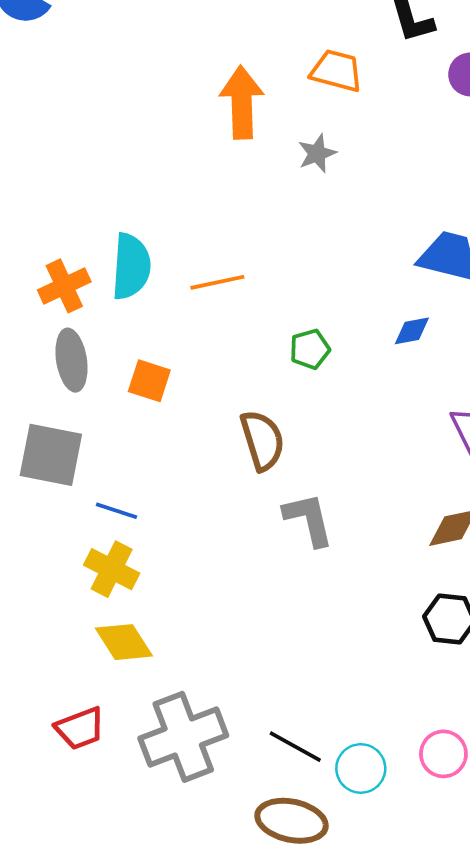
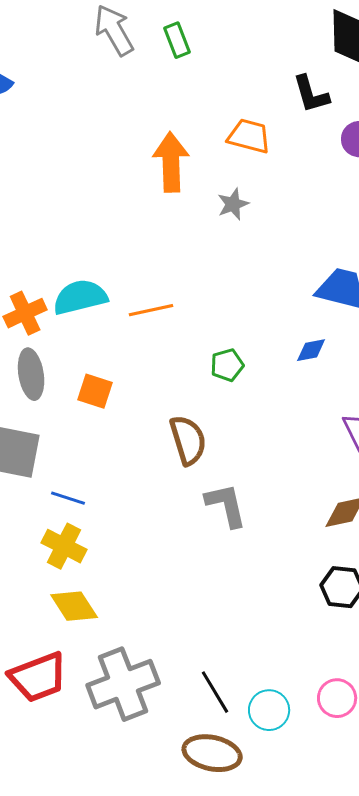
cyan semicircle: (131, 266) -> (80, 297), turned -108
red trapezoid: (80, 728) -> (38, 677), size x1.4
black line: (295, 747) -> (215, 692), turned 30

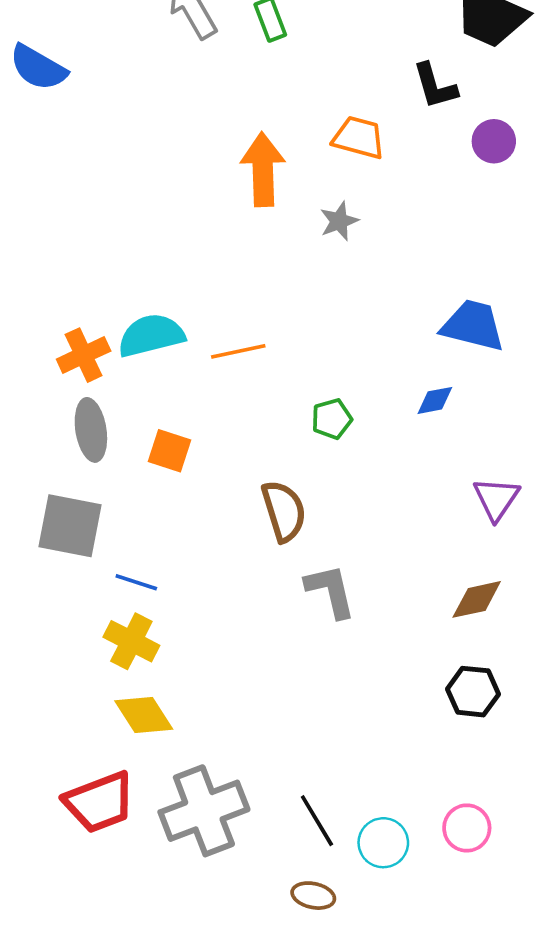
brown ellipse: (212, 753) -> (313, 896), size x0.6

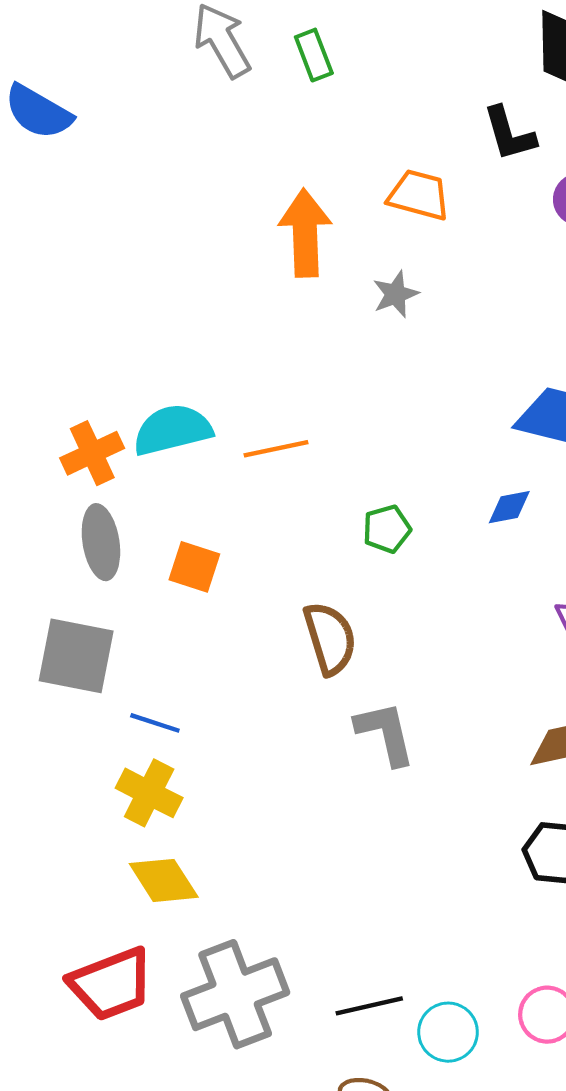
black line: (317, 821) -> (369, 1006), turned -72

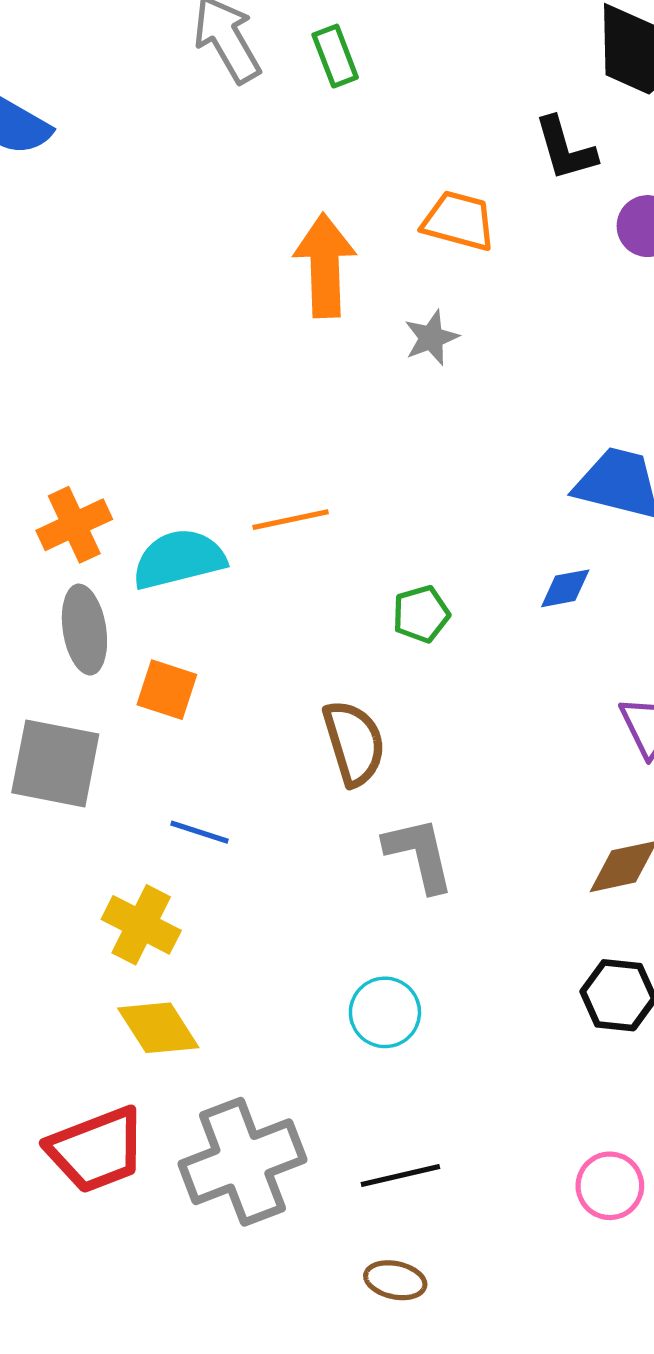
cyan semicircle: (172, 430) -> (179, 559), moved
orange square: (194, 567) -> (167, 690), moved
blue line: (155, 723) -> (200, 832), moved
cyan circle: (448, 1032) -> (385, 1012), moved

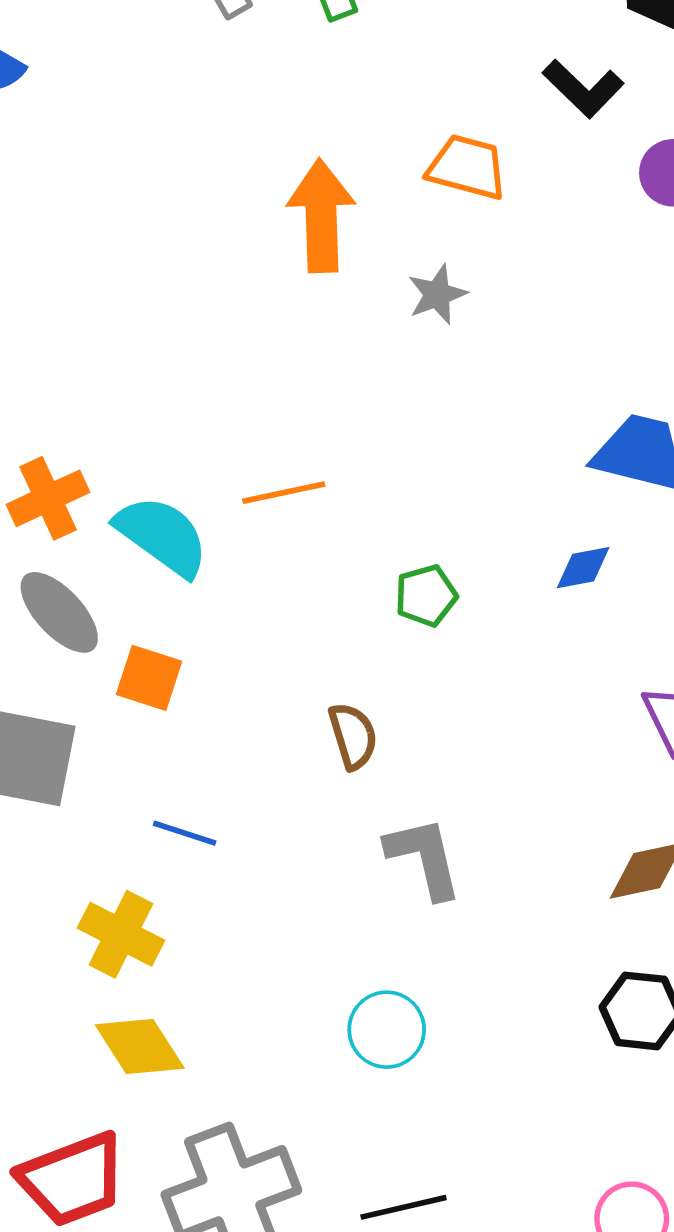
black L-shape: (565, 149) -> (583, 89), turned -30
cyan semicircle: (179, 559) -> (162, 536), turned 50
gray ellipse: (84, 630) -> (59, 612), turned -34
brown semicircle: (354, 743) -> (353, 736), size x0.7

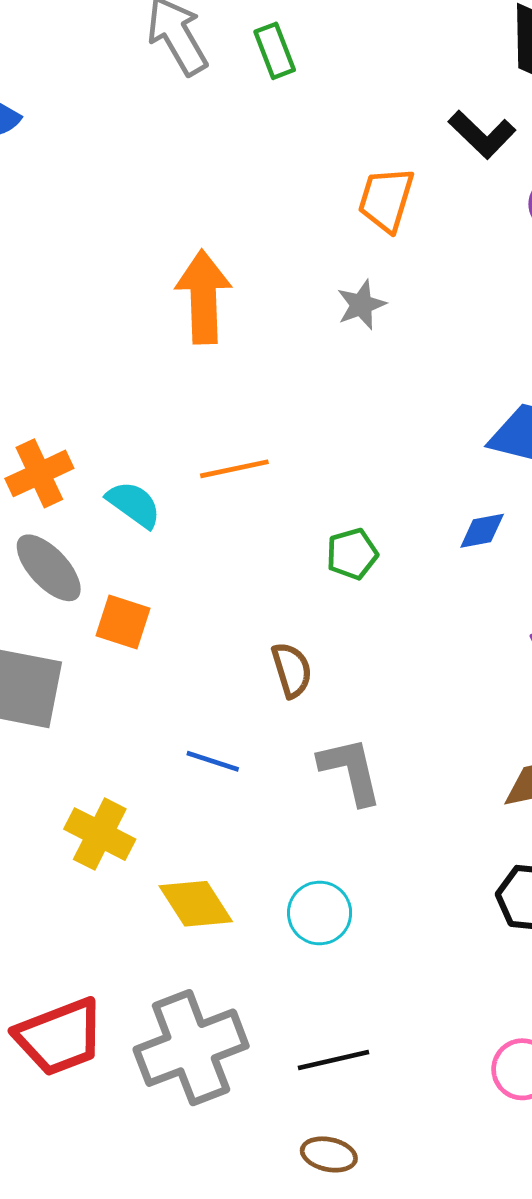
orange trapezoid: (467, 167) -> (386, 199), turned -88
orange arrow: (321, 216) -> (203, 297), moved
cyan semicircle: (162, 536) -> (134, 504), size x0.7
blue line: (185, 833) -> (213, 761), moved
yellow diamond: (140, 1046) -> (196, 904), moved

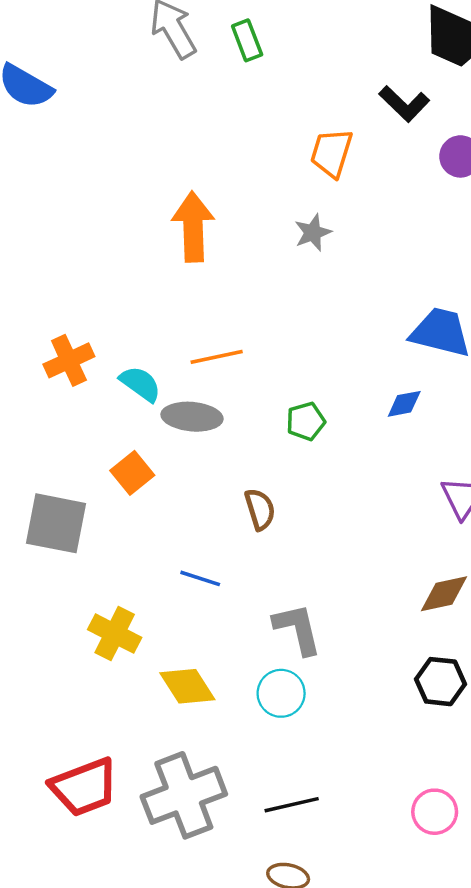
gray ellipse: (49, 568) -> (192, 417), moved, turned -42
orange square: (123, 622) -> (132, 473), turned 33
gray L-shape: (350, 771) -> (297, 629), moved

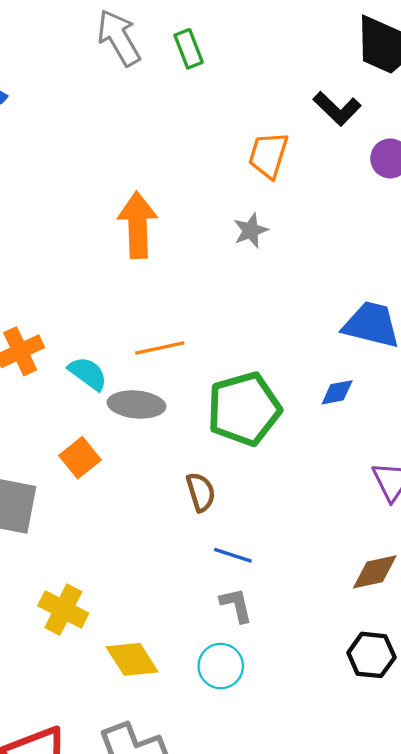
green pentagon: (306, 421) -> (244, 409), size x2.0
blue line: (200, 578) -> (233, 555), moved
gray L-shape: (297, 629) -> (236, 605), size x0.7

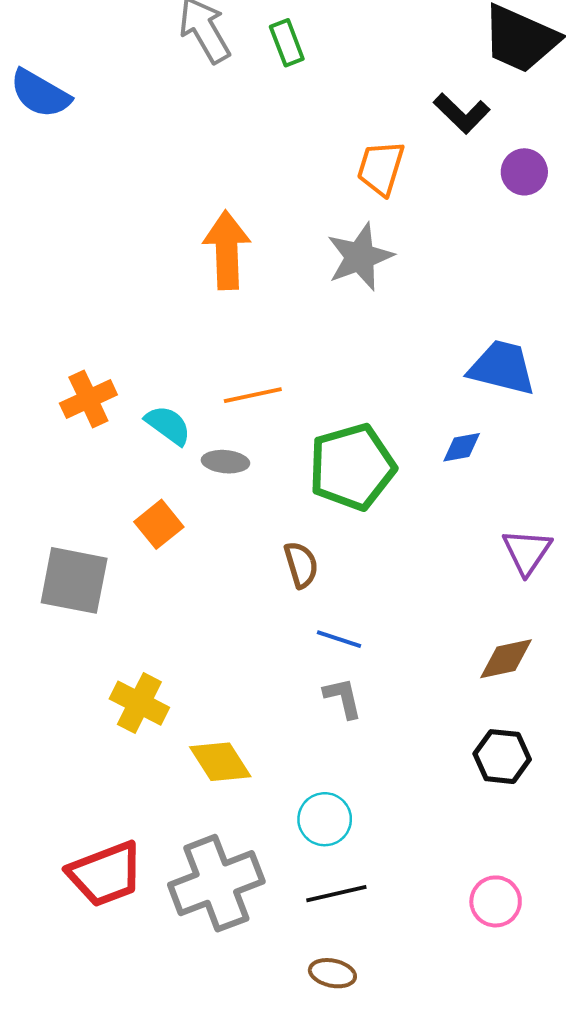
gray star: (251, 231) -> (360, 257), size x1.6
gray ellipse: (136, 404) -> (225, 462), size x0.7
cyan circle: (221, 666) -> (325, 819), moved

